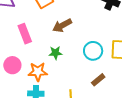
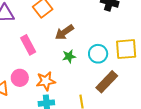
green star: (55, 53) -> (69, 56), moved
brown rectangle: (98, 80) -> (107, 82), size x1.6

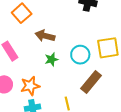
brown arrow: (64, 32) -> (45, 36), turned 54

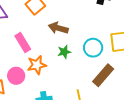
orange star: (30, 86) -> (37, 65), moved

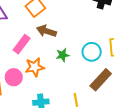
brown arrow: (58, 28) -> (46, 31), moved
pink rectangle: (23, 42) -> (22, 44), turned 66

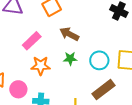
brown arrow: (46, 31) -> (69, 34), moved
pink circle: (14, 77) -> (18, 89), moved

